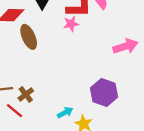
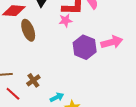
purple hexagon: (104, 92) -> (85, 47), moved
brown cross: (26, 94) -> (33, 80), moved

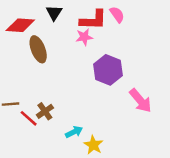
pink arrow: (112, 42) -> (140, 101), moved, turned 65
red line: (13, 94) -> (29, 118), moved

